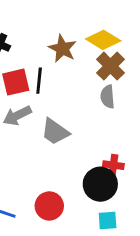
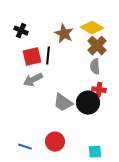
gray trapezoid: (55, 132) -> (63, 103), moved
red cross: (113, 165) -> (99, 90), moved
black circle: (100, 184) -> (88, 103), moved

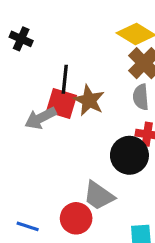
brown star: (64, 34) -> (89, 100), moved
red square: (32, 57) -> (62, 104), moved, turned 30
gray trapezoid: (63, 103) -> (99, 196), moved

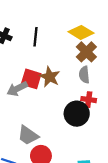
black line: (65, 79) -> (36, 37), moved
gray trapezoid: (99, 196) -> (28, 135), moved

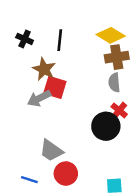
brown cross: (86, 52) -> (117, 57), turned 36
brown star: (50, 77) -> (44, 69), moved
red cross: (89, 100) -> (119, 110), turned 32

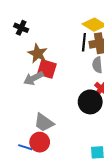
black line: (60, 40) -> (84, 42), moved
red circle: (66, 174) -> (40, 142), moved

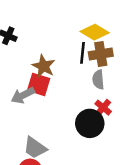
brown star: (38, 54) -> (44, 66), moved

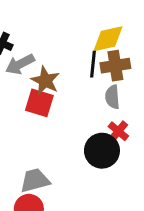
yellow diamond: (95, 32) -> (108, 39), turned -44
gray arrow: (23, 95) -> (20, 64), moved
gray trapezoid: (35, 148) -> (35, 180), turned 130

